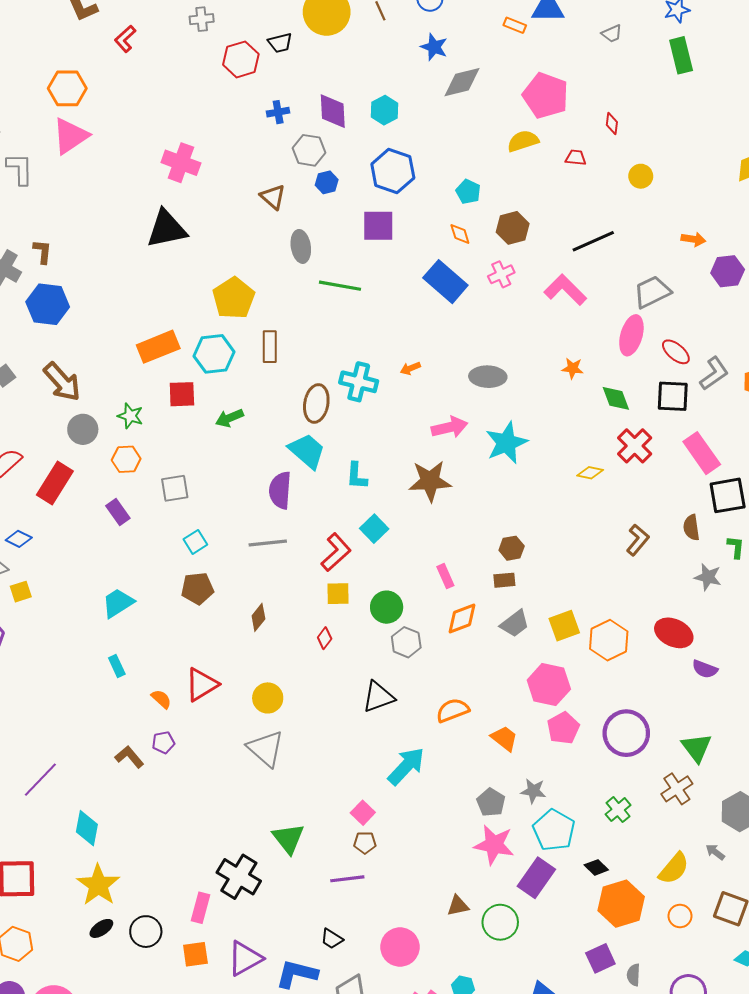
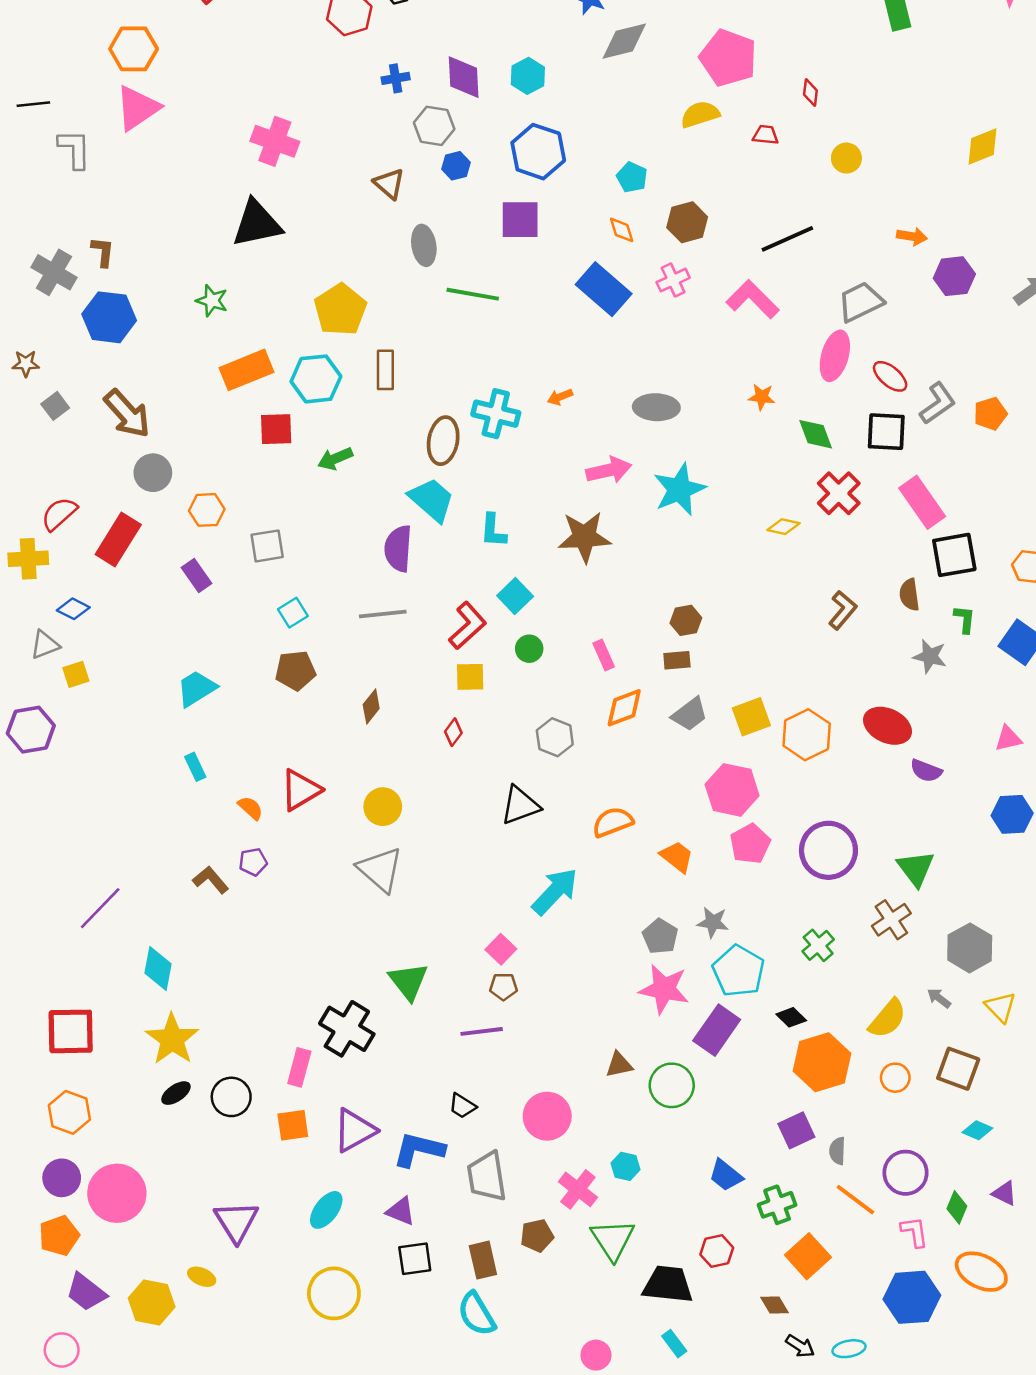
green star: (130, 416) -> (212, 301), moved
green circle: (387, 607) -> (529, 649), moved, size x0.7

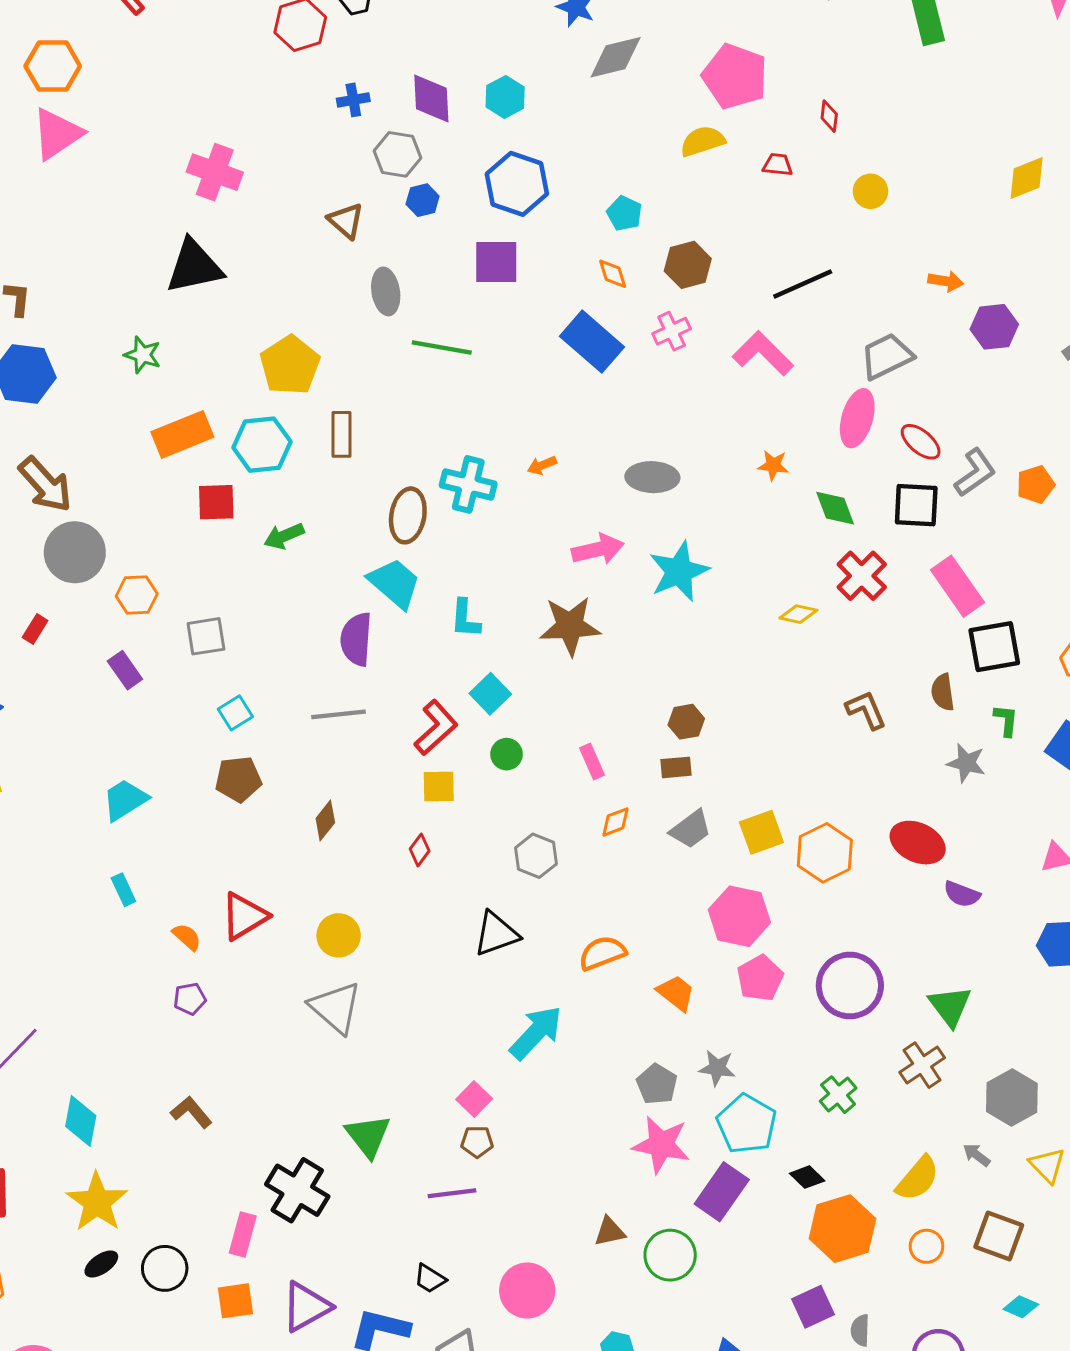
gray circle: (153, 473) -> (75, 552), size x1.4
red rectangle: (118, 539) -> (35, 629), size x0.5
brown L-shape: (843, 610) -> (866, 710), turned -63
orange diamond: (624, 708) -> (616, 822), size x0.7
brown L-shape: (211, 880) -> (191, 1112), moved

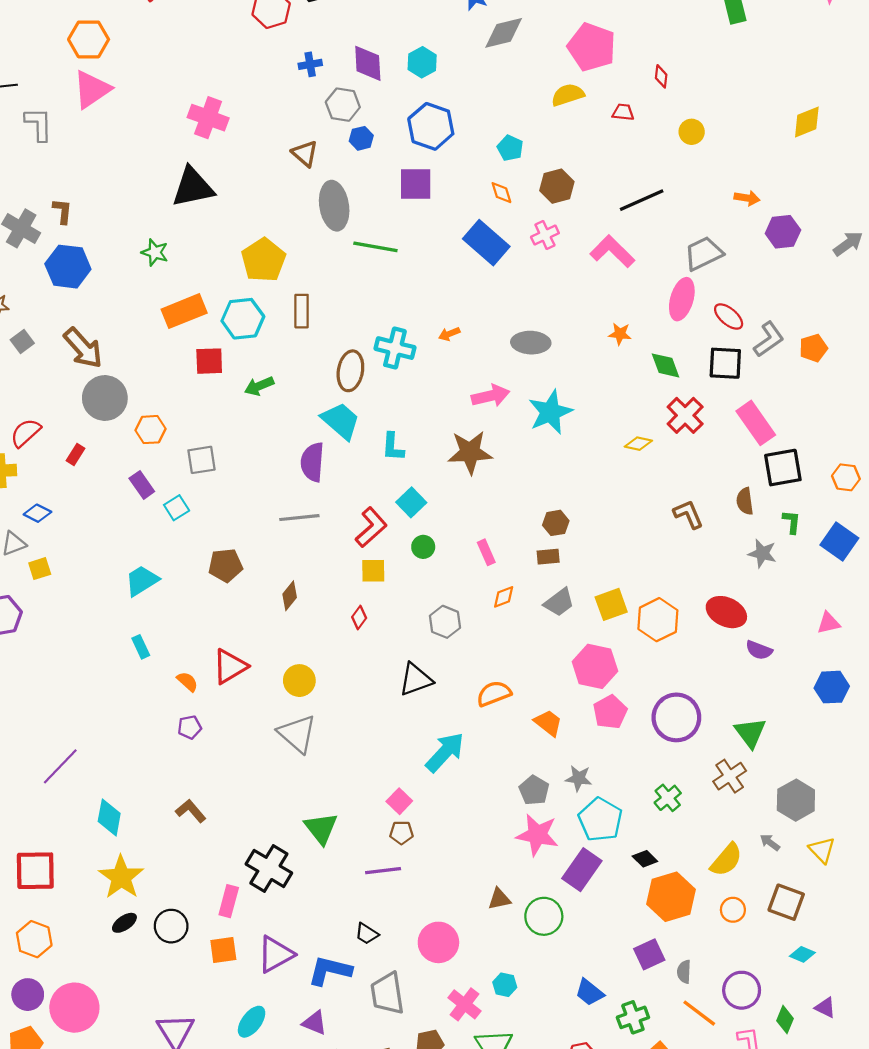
gray ellipse: (386, 291) -> (334, 206), size x1.4
cyan square: (235, 713) -> (177, 508), moved

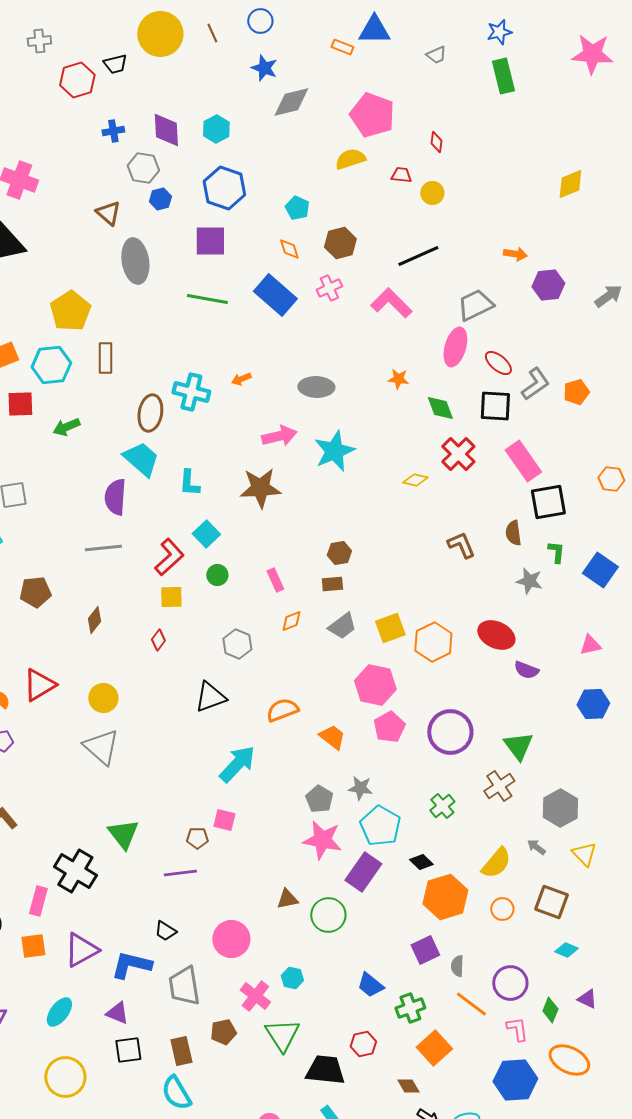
yellow circle: (692, 132) -> (432, 193), moved
green line: (375, 247) -> (207, 299), moved
orange hexagon: (846, 477) -> (611, 479), moved
pink square: (399, 801) -> (224, 820), moved, turned -30

